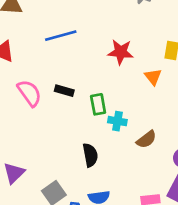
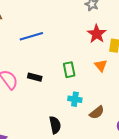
red star: (121, 52) -> (97, 34), moved, turned 30
green rectangle: (98, 104) -> (69, 70), moved

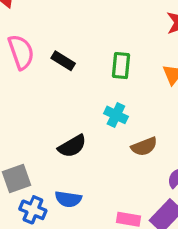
black semicircle: (55, 125) -> (72, 146), turned 54

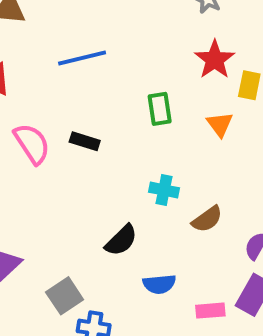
green rectangle: (121, 66) -> (160, 109), moved
blue semicircle: (68, 199) -> (159, 284), moved

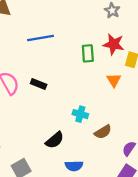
red star: (215, 60) -> (114, 44), turned -30
green rectangle: (160, 109) -> (88, 53), moved

